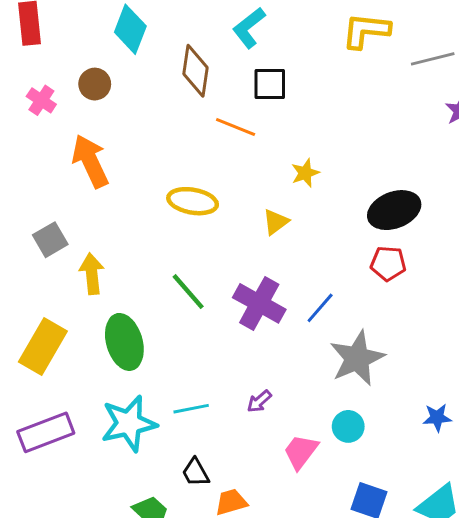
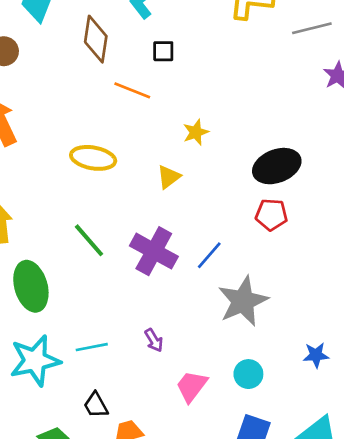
black square: (270, 84) -> (163, 51), size x0.7
purple arrow: (259, 401) -> (154, 340), turned -80
cyan circle: (348, 426) -> (248, 374), moved

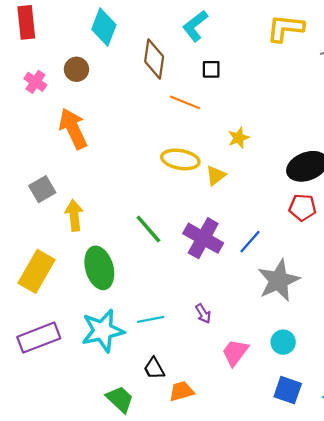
yellow ellipse: (93, 158) -> (180, 159), moved

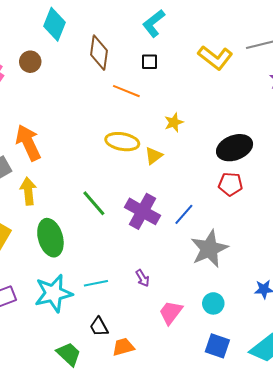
cyan L-shape: (195, 26) -> (154, 23), moved
yellow L-shape: (285, 28) -> (215, 58), moved, turned -148
orange arrow: (73, 129) -> (28, 143), moved

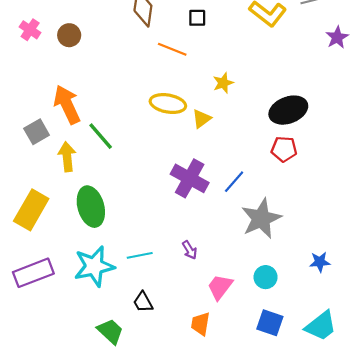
brown circle: (30, 62) -> (69, 35), moved
green line: (94, 203) -> (101, 136), moved
orange trapezoid: (123, 347) -> (200, 324), moved, turned -65

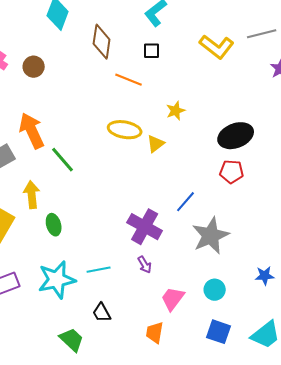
yellow arrow: (67, 157) -> (32, 195), moved
purple cross: (190, 178) -> (145, 227), moved
green ellipse: (91, 207) -> (54, 225), size x0.6

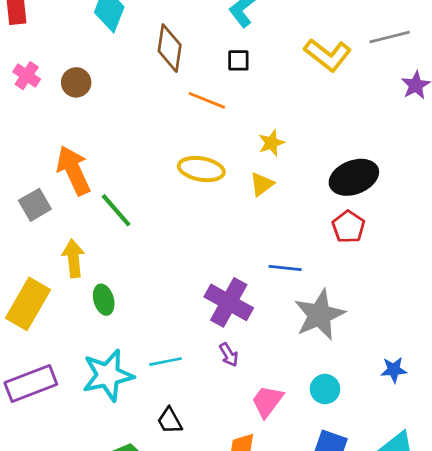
yellow triangle: (156, 144) -> (262, 184), moved
red pentagon: (232, 172) -> (348, 227), turned 30
blue line: (186, 202) -> (285, 268), turned 55

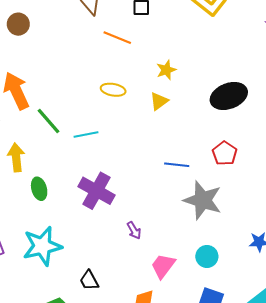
yellow ellipse: (201, 169) -> (113, 90), size x0.7
red pentagon: (348, 227) -> (225, 153), moved
purple cross: (229, 302) -> (96, 191), moved
gray star: (320, 315) -> (203, 200), turned -30
cyan line: (166, 362) -> (86, 135), moved

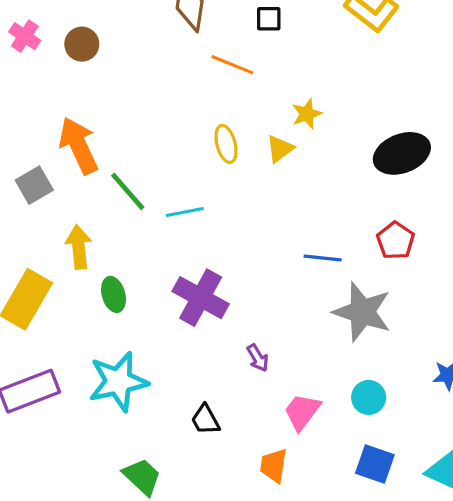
yellow ellipse: (113, 90) -> (226, 144), turned 65
yellow triangle: (159, 101) -> (280, 149), moved
black trapezoid: (89, 280) -> (205, 420), moved

